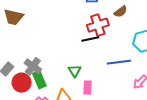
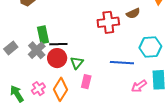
black line: (90, 39) -> (58, 44), moved
green rectangle: (39, 80) -> (43, 35), moved
red circle: (22, 83) -> (57, 58), moved

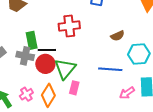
brown semicircle: (133, 13) -> (118, 36), moved
red cross: (108, 22) -> (69, 26), moved
gray cross: (37, 50) -> (25, 56), turned -36
green triangle: (77, 63) -> (65, 69), size x1.6

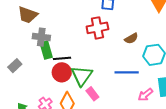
red cross: (69, 26) -> (97, 28), moved
gray cross: (25, 56) -> (41, 37), moved
pink rectangle: (74, 88) -> (92, 94), turned -48

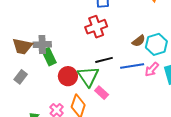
brown trapezoid: (28, 15) -> (22, 46), moved
brown semicircle: (131, 38) -> (139, 41), moved
black line: (62, 58) -> (104, 60), moved
pink arrow: (145, 95) -> (152, 69), moved

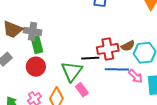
red cross: (96, 27) -> (108, 49), moved
pink arrow: (152, 69) -> (136, 76), turned -98
red circle: (68, 76) -> (36, 67), moved

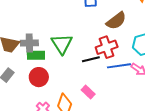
green rectangle: (37, 45) -> (36, 55), turned -66
brown semicircle: (128, 46) -> (116, 21), moved, size x1.5
green triangle: (72, 71) -> (62, 44), moved

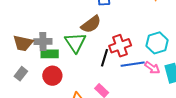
brown semicircle: (116, 21) -> (91, 24), moved
black line: (91, 59) -> (105, 58), turned -60

